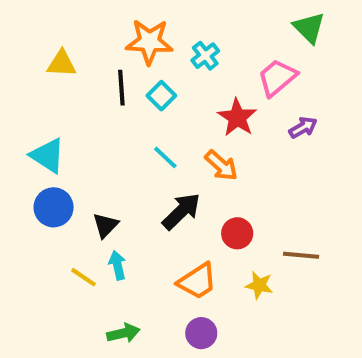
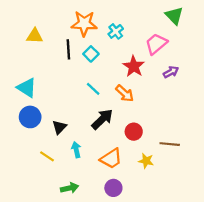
cyan arrow: (117, 265) -> (76, 150), moved

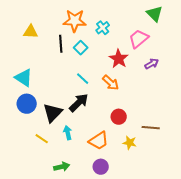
black arrow: (102, 119) -> (79, 103), moved
black triangle: (59, 127) -> (53, 113), size x1.5

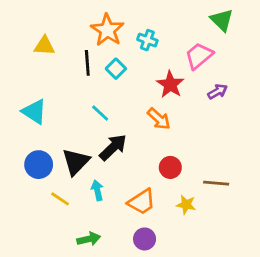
orange star: (75, 21) -> (107, 30), turned 30
cyan cross: (103, 28) -> (147, 40), turned -32
cyan line: (83, 79) -> (100, 113), moved
blue circle: (27, 104) -> (39, 165), moved

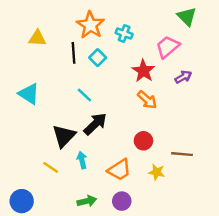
orange arrow: (159, 119) -> (147, 100), moved
blue circle: (39, 165) -> (22, 201), moved
green arrow: (89, 239) -> (87, 201), moved

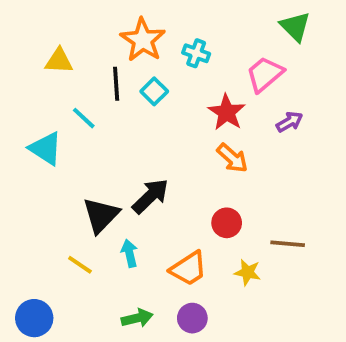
cyan line: (84, 95) -> (84, 118), moved

